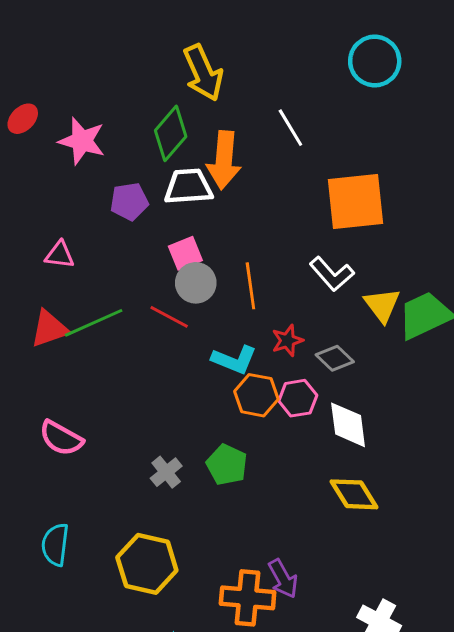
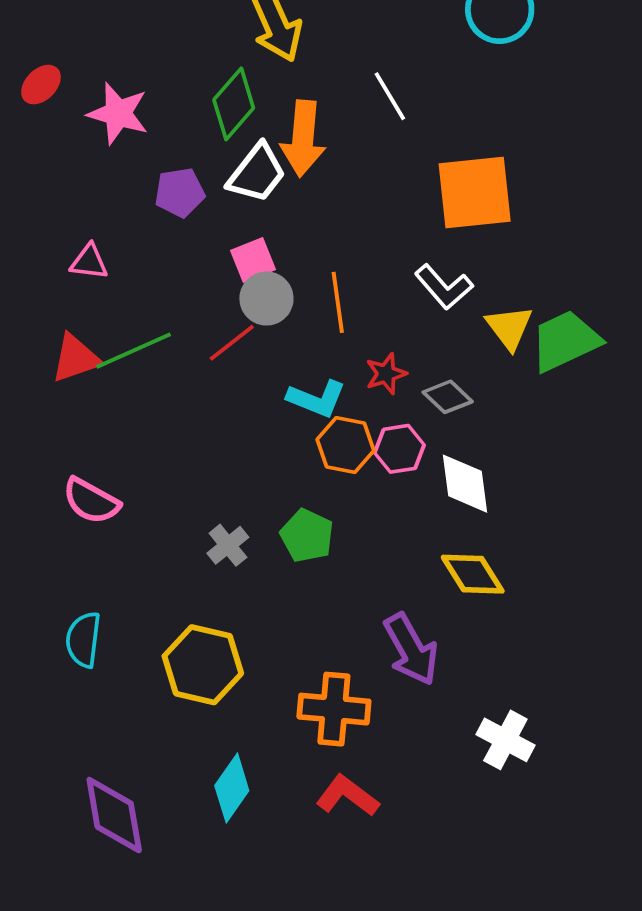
white trapezoid: (188, 187) -> (257, 173), turned 132
red line: (169, 317) -> (232, 343), turned -66
purple arrow: (283, 579) -> (411, 649), moved, size x1.4

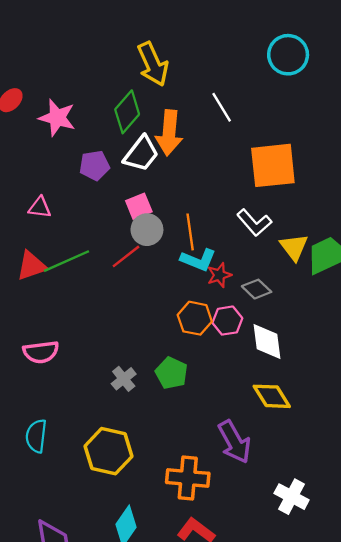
cyan L-shape: (317, 399) -> (198, 260), moved
pink semicircle: (91, 501) -> (41, 352), turned -36

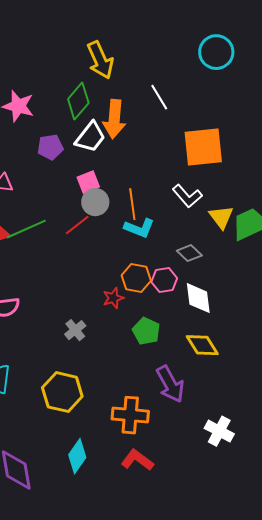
red star: (219, 275) -> (113, 298), moved
green pentagon: (171, 373) -> (146, 331), moved

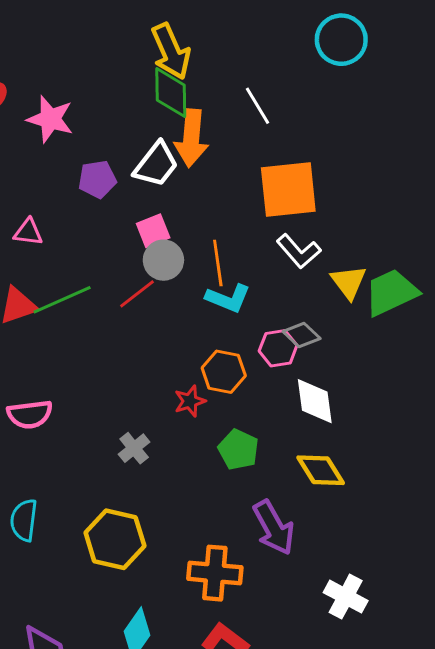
green diamond: (78, 101) -> (171, 93), moved, turned -42
orange square: (203, 147) -> (288, 190), moved
pink hexagon: (164, 280) -> (278, 348), moved

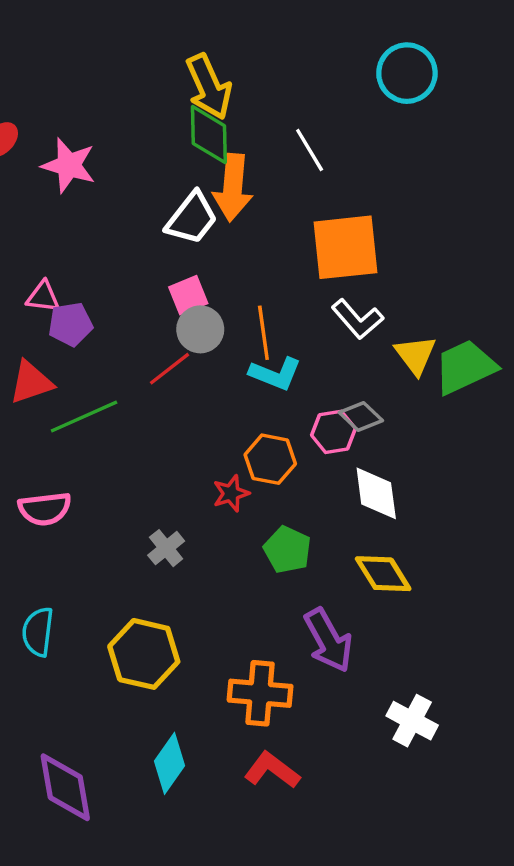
purple pentagon: (97, 179) -> (70, 324), moved
green line: (62, 300) -> (84, 416), moved

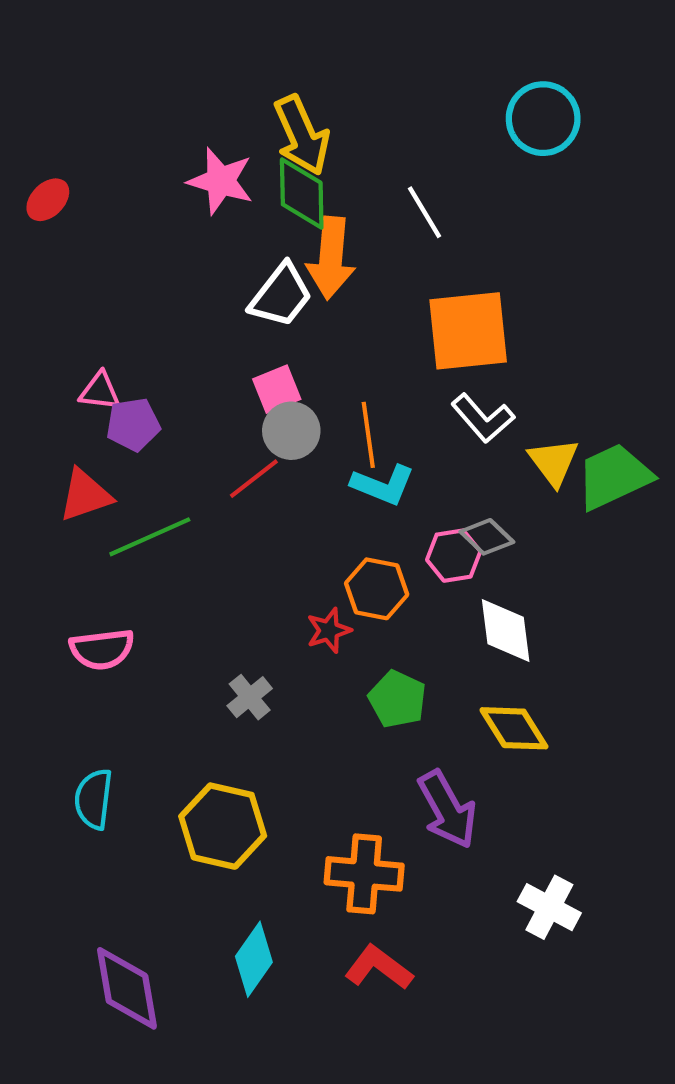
pink star: (69, 165) -> (221, 181), moved

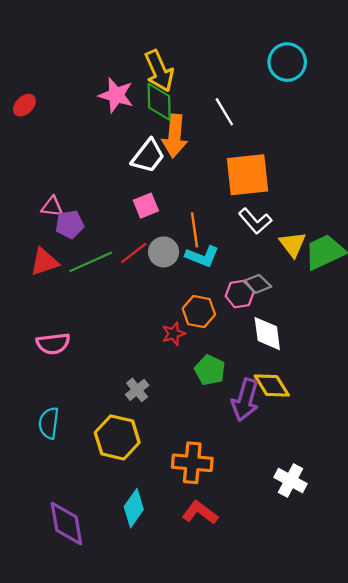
gray circle: (291, 431) -> (164, 252), moved
green line: (150, 537) -> (91, 262), moved
gray cross: (250, 697) -> (137, 390), moved
purple arrow: (447, 809) -> (245, 400), moved, turned 45

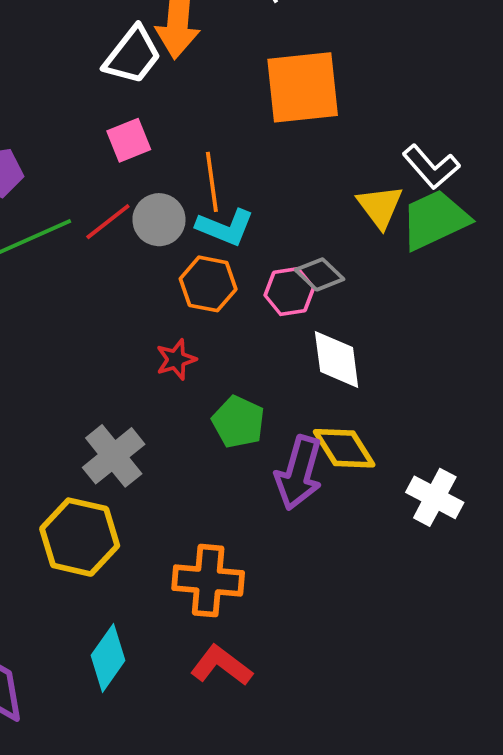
white L-shape: (255, 221) -> (431, 167), moved
orange hexagon: (199, 312) -> (208, 284), moved
gray cross: (137, 390) -> (114, 456), size x1.5
white cross: (291, 480) -> (435, 497), moved

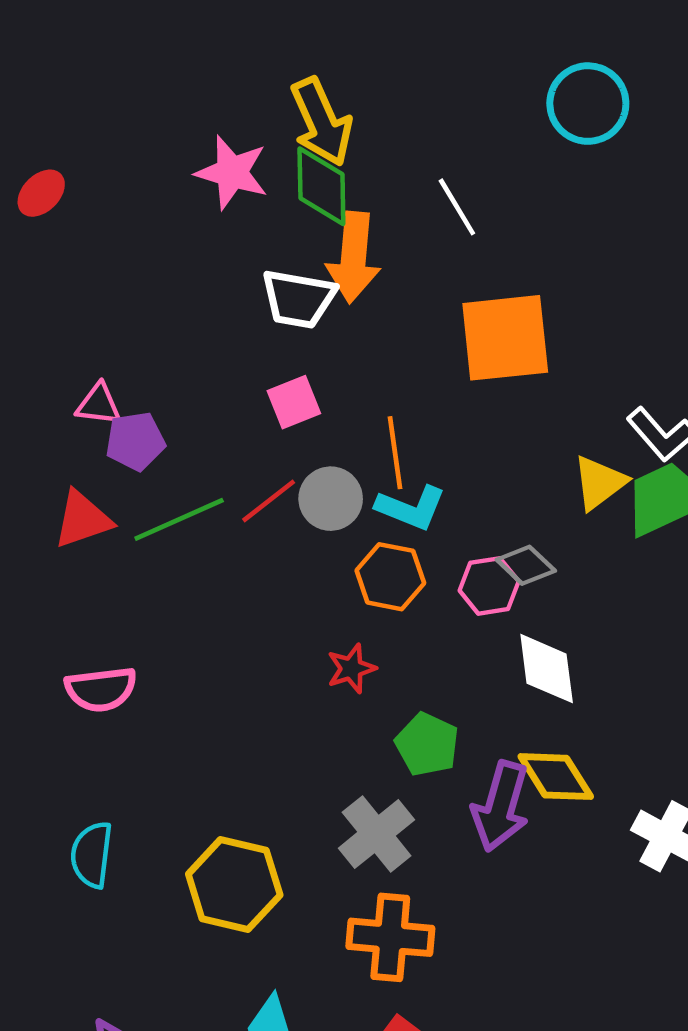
white trapezoid: (133, 55) -> (298, 299), turned 62
yellow triangle: (380, 206) -> (599, 483), turned 30
gray cross: (114, 456) -> (377, 834), moved

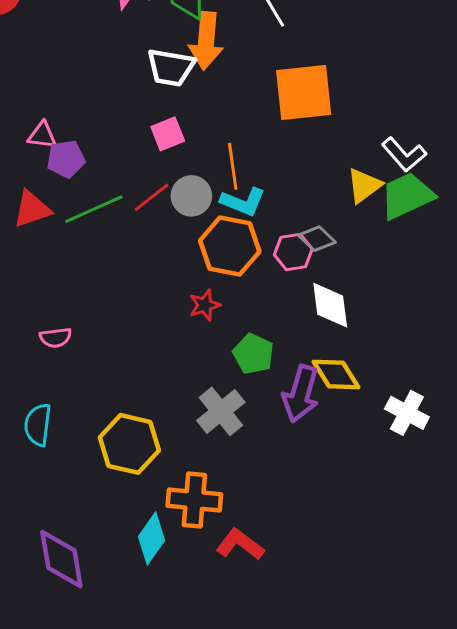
orange hexagon: (390, 577) -> (230, 246), size x1.4
pink semicircle: (101, 689) -> (56, 338), moved, size x0.7
orange cross: (390, 937) -> (194, 500), moved

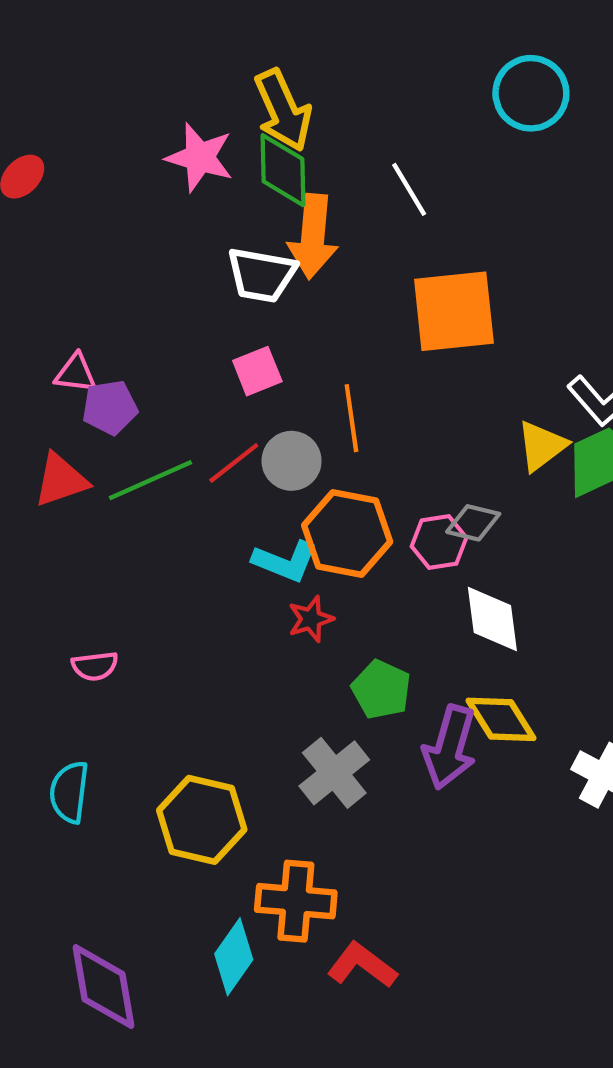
cyan L-shape: (243, 202) -> (285, 561), moved
gray diamond: (317, 239) -> (473, 523), turned -30

